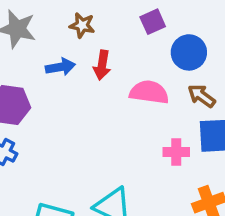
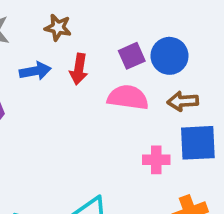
purple square: (153, 22) -> (132, 56), moved
brown arrow: (202, 96) -> (183, 101), turned -40

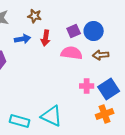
blue square: (198, 143) -> (109, 89), moved, turned -30

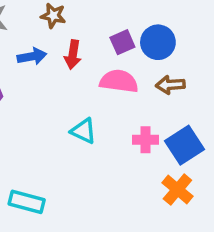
orange cross: (105, 114) -> (177, 189), turned -30
cyan triangle: (52, 116) -> (83, 131), moved, size x0.7

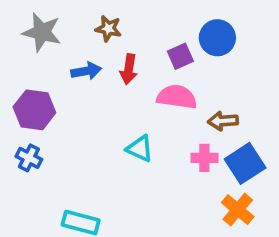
blue circle: (158, 42) -> (217, 38), moved
brown arrow: (170, 85) -> (223, 121), moved

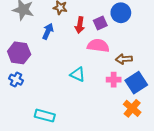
red arrow: (129, 69) -> (80, 25), moved
blue arrow: (86, 71) -> (48, 31), turned -56

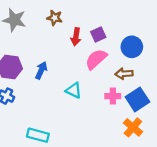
blue circle: (121, 13) -> (132, 47), moved
blue arrow: (48, 31) -> (41, 70), moved
pink semicircle: (98, 46) -> (96, 59), turned -50

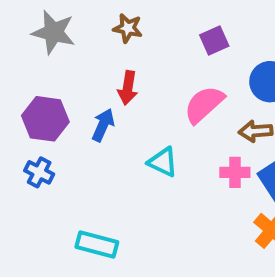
purple square: (98, 35) -> (214, 40), moved
red arrow: (76, 37) -> (128, 88), moved

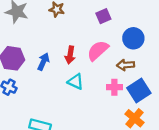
red arrow: (128, 88) -> (70, 55), moved

